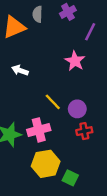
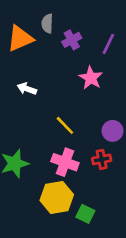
purple cross: (68, 12) -> (72, 40), moved
purple circle: (77, 109) -> (113, 131), moved
pink cross: (39, 130) -> (65, 162), moved, turned 35

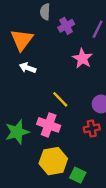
orange triangle: (20, 38) -> (22, 40), moved, turned -30
pink cross: (65, 162) -> (49, 125), moved

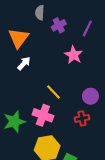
white arrow: (28, 68) -> (24, 63), turned 112

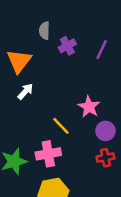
pink star: (74, 55) -> (89, 107), moved
pink cross: (43, 115) -> (48, 154), turned -30
red cross: (82, 118) -> (105, 158), moved

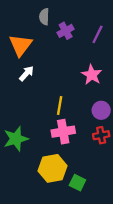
pink star: (89, 107) -> (92, 75), moved
yellow line: (61, 126) -> (60, 106), turned 54
pink cross: (48, 154) -> (63, 132), moved

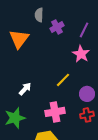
white arrow: (26, 74) -> (25, 89), moved
pink star: (92, 75) -> (81, 54), moved
yellow line: (60, 106) -> (63, 80), moved, turned 35

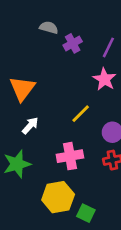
gray semicircle: (39, 15) -> (49, 28), turned 104
orange triangle: (19, 39) -> (22, 88), moved

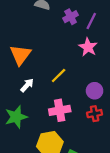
purple cross: (73, 43) -> (71, 17), moved
yellow line: (81, 114) -> (59, 75), moved

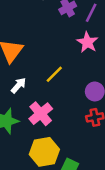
pink cross: (60, 110) -> (41, 114), moved, turned -30

